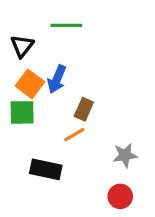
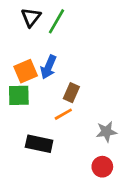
green line: (66, 25) -> (57, 21), turned -60
black triangle: (22, 46) -> (31, 17), moved
orange square: (30, 84) -> (26, 71), turned 30

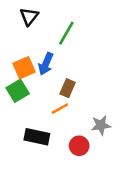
green line: (57, 21) -> (66, 33), moved
green square: (19, 95) -> (18, 91), turned -30
red circle: (102, 167) -> (79, 146), moved

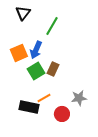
green square: (18, 91) -> (36, 71), moved
orange line: (60, 109) -> (44, 98), moved

